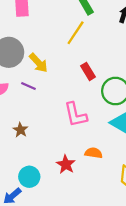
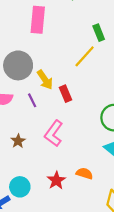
red rectangle: (88, 71) -> (65, 94), moved
purple line: (28, 86) -> (32, 100), turned 32
pink L-shape: (76, 115) -> (54, 133), moved, turned 40

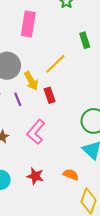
yellow line: (85, 56) -> (56, 64), moved
orange semicircle: (84, 173) -> (71, 175), moved
red star: (56, 180) -> (35, 176), turned -30

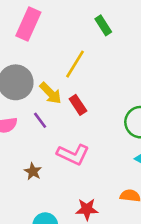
pink rectangle: (28, 24) -> (28, 24), turned 30
pink L-shape: (36, 132) -> (73, 154), turned -90

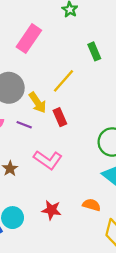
purple line: (40, 120) -> (24, 125), turned -42

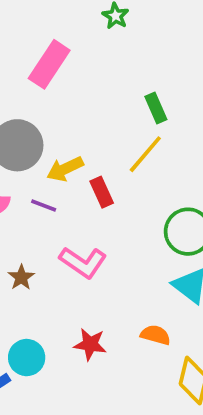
green rectangle: (94, 51) -> (156, 108), moved
yellow line: (64, 81) -> (145, 154), moved
yellow arrow: (38, 103) -> (65, 169), turned 100

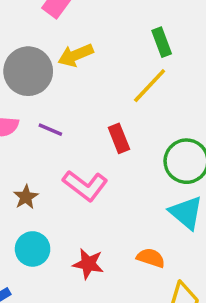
yellow arrow: (65, 169) -> (76, 55), moved
red rectangle: (102, 192) -> (119, 138), moved
cyan circle: (27, 358) -> (33, 249), moved

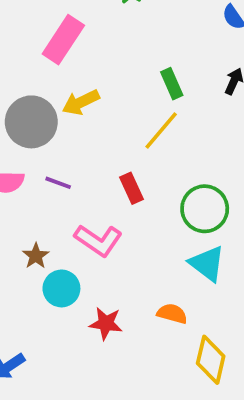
cyan circle: (33, 249) -> (61, 288), moved

